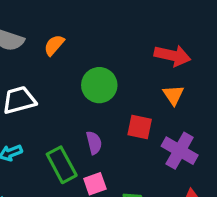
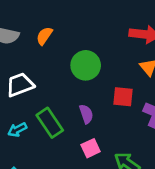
green rectangle: (62, 165) -> (50, 123), moved

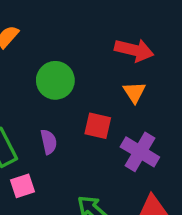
pink square: (91, 148) -> (23, 186), moved

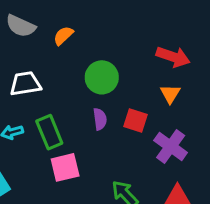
purple semicircle: (49, 142) -> (100, 119), moved
pink square: (23, 186) -> (65, 167), size x1.4

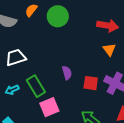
orange semicircle: (63, 36) -> (31, 10), moved
green circle: (102, 77) -> (58, 16), moved
red square: (135, 120) -> (91, 83), moved

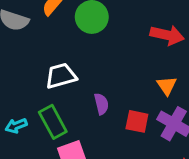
orange triangle: (109, 50) -> (167, 86), moved
white trapezoid: (16, 57) -> (61, 76), moved

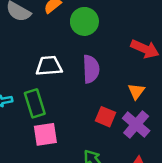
purple semicircle: (101, 104) -> (91, 69), moved, size x1.5

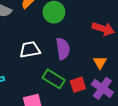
green rectangle: (35, 103) -> (54, 79), moved, turned -35
red square: (106, 117) -> (78, 85), turned -35

